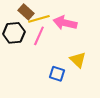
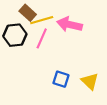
yellow triangle: (78, 60) -> (90, 81), moved

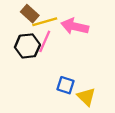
black hexagon: (15, 35) -> (27, 46), moved
yellow triangle: (90, 81) -> (86, 97), moved

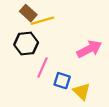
pink arrow: (75, 26) -> (89, 49), moved, turned 140
pink line: (45, 41) -> (42, 68), moved

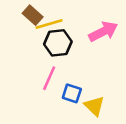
black hexagon: (26, 44) -> (58, 43), moved
pink arrow: (89, 49) -> (103, 32), moved

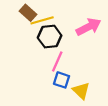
pink line: (49, 78) -> (57, 62), moved

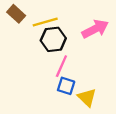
brown rectangle: (28, 13) -> (16, 14), moved

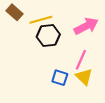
pink line: (61, 66) -> (81, 60), moved
yellow triangle: (87, 98) -> (84, 77), moved

